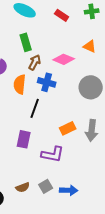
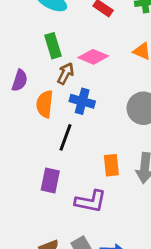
pink diamond: (64, 59) -> (93, 57), moved
orange rectangle: (68, 128) -> (111, 165), turned -70

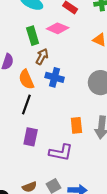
pink diamond: (93, 57) -> (58, 28), moved
orange semicircle: (45, 104) -> (26, 79), turned -30
black line: (66, 137) -> (26, 104), moved

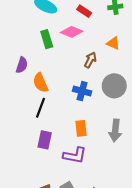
brown arrow: (42, 56) -> (90, 60), moved
blue cross: (55, 77) -> (82, 91), moved
orange rectangle: (76, 125) -> (81, 128), moved

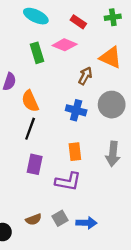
orange triangle: (113, 43) -> (111, 57), size x1.5

